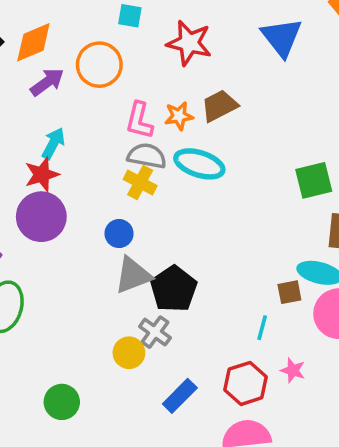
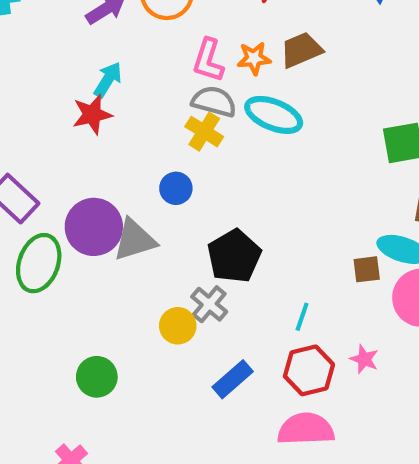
purple circle: (41, 217) -> (94, 227), moved
gray triangle: (133, 275) -> (135, 240), moved
cyan line: (262, 328) -> (302, 317), moved

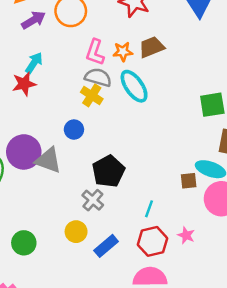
cyan ellipse: (274, 115) -> (134, 86), turned 32
gray triangle: (135, 240) -> (48, 160), turned 36
yellow circle: (178, 326) -> (76, 232), moved

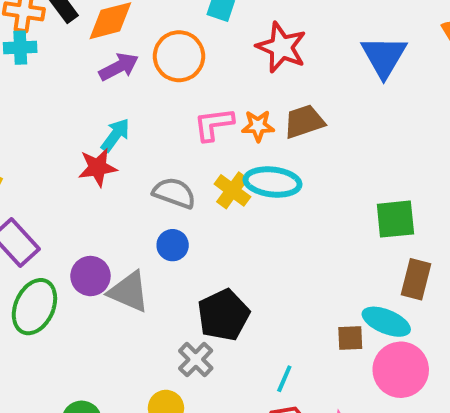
pink L-shape: (95, 52) -> (214, 124), turned 60
gray semicircle: (98, 77) -> (174, 193), moved
cyan ellipse: (134, 86) -> (273, 182), turned -52
yellow cross: (92, 95) -> (232, 190), moved
purple circle: (24, 152) -> (90, 276), size x0.7

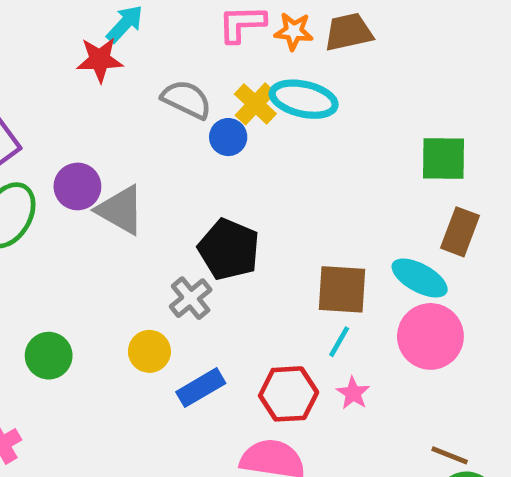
blue circle: (173, 245) -> (228, 137), moved
black pentagon: (223, 315) -> (229, 249), turned -30
brown square: (350, 338) -> (342, 289), moved, size x1.6
cyan line: (284, 379) -> (339, 342), moved

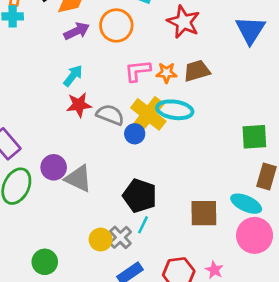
red star: (100, 60) -> (79, 105), moved
yellow cross: (255, 104) -> (148, 114), size x1.5
gray cross: (191, 298) -> (120, 237), moved
cyan line: (339, 342) -> (143, 225), moved
yellow circle: (149, 351) -> (101, 240), moved

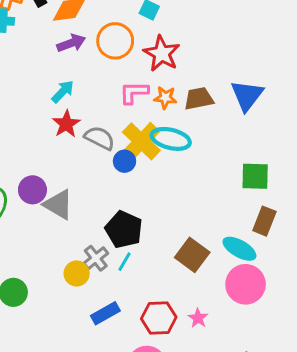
red star: (183, 22) -> (162, 54), moved
blue triangle: (250, 30) -> (247, 95), moved
red star: (79, 105) -> (66, 124), turned -30
brown square: (204, 213) -> (192, 255), turned 32
gray cross: (120, 237) -> (96, 258), moved

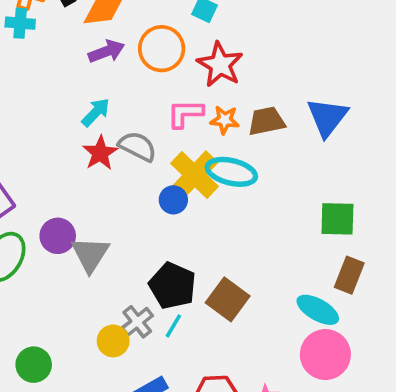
gray semicircle: (100, 138) -> (137, 146), moved
gray triangle: (58, 204) -> (90, 254), turned 32
brown square: (192, 255) -> (228, 299), moved

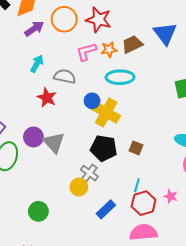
red star: (100, 153) -> (47, 98), moved
yellow cross: (194, 175) -> (106, 112), moved
brown square: (228, 299) -> (136, 148), size x0.6
cyan line: (173, 326) -> (137, 185), moved

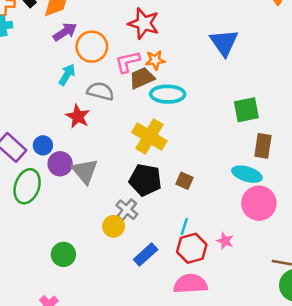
orange circle: (64, 19) -> (92, 47), moved
brown trapezoid: (132, 44) -> (142, 78), moved
blue circle: (92, 101) -> (43, 145), moved

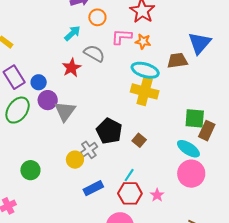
orange circle: (92, 47) -> (97, 17), size x0.7
brown trapezoid: (142, 78) -> (177, 61), moved
green square: (246, 110) -> (195, 118), moved
yellow cross: (149, 137) -> (145, 91), moved, turned -32

